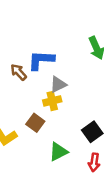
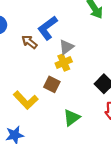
blue L-shape: (41, 60) -> (48, 28), turned -30
green triangle: (58, 152) -> (72, 118), moved

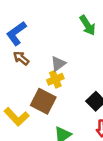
blue L-shape: (48, 28) -> (16, 33), moved
brown square: (52, 84) -> (43, 101), size x1.5

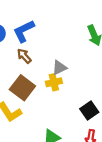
brown square: (43, 101) -> (22, 88), moved

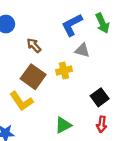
blue L-shape: (24, 31) -> (72, 25), moved
gray triangle: (59, 68) -> (82, 50), moved, turned 42

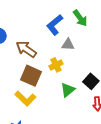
brown arrow: (34, 45) -> (26, 49), size x1.5
green triangle: (63, 125) -> (68, 90), moved

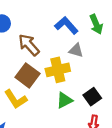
blue L-shape: (55, 25) -> (66, 25), turned 75
yellow cross: (56, 65) -> (58, 70), size x1.5

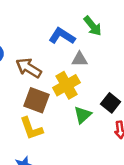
yellow L-shape: (16, 99) -> (31, 128), turned 30

